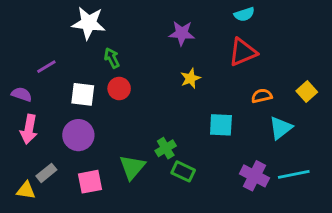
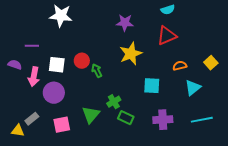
green arrow: (112, 58) -> (97, 71), moved
purple line: (46, 67) -> (32, 46), turned 32
yellow star: (190, 78) -> (131, 54), size x1.6
pink arrow: (29, 129) -> (34, 77), moved
purple cross: (254, 176) -> (163, 120), moved, turned -30

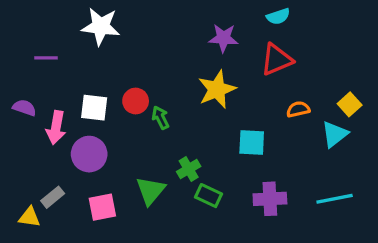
purple star: (125, 23) -> (223, 38), moved
purple line: (32, 46) -> (46, 58), moved
cyan triangle: (193, 88) -> (335, 134), moved

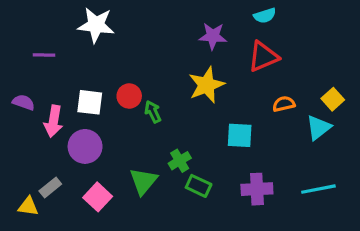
pink square: (102, 207) -> (98, 197), turned -36

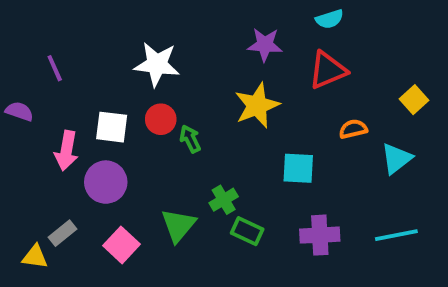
white star: (96, 25) -> (157, 64), moved
purple line: (44, 55) -> (55, 68), turned 65
yellow square: (333, 99) -> (414, 100), moved
purple semicircle: (23, 102) -> (19, 111), moved

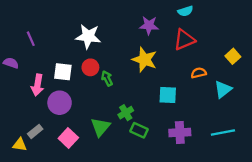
yellow star: (257, 105) -> (145, 60), turned -30

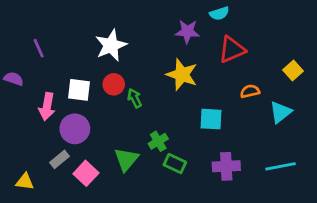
cyan semicircle: (185, 11) -> (219, 13), moved
white star: (88, 36) -> (111, 45), turned -30
gray rectangle: (35, 131) -> (60, 159), moved

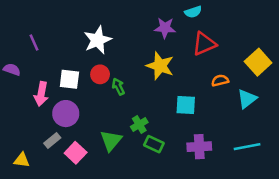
yellow square: (293, 70) -> (258, 62), size x1.5

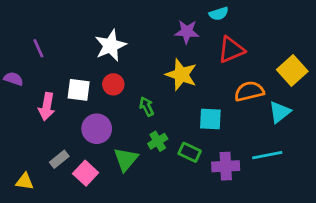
orange semicircle: (220, 80) -> (249, 91), size x1.5
green arrow: (118, 87) -> (147, 107), moved
purple circle: (66, 114) -> (97, 129), moved
green rectangle: (154, 144) -> (190, 152), moved
cyan line: (247, 147) -> (267, 155), moved

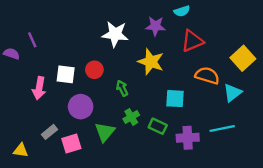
white star: (111, 46) -> (115, 34), moved, turned 30
purple semicircle: (13, 79) -> (12, 54), moved
orange semicircle: (249, 91) -> (207, 76), turned 30
pink square: (86, 173) -> (71, 143), turned 30

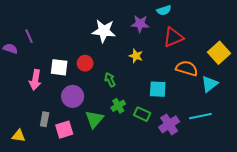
yellow star: (151, 62) -> (136, 56), size x0.6
gray rectangle: (50, 132) -> (45, 119), turned -40
purple cross: (188, 138) -> (169, 124), turned -30

